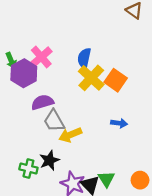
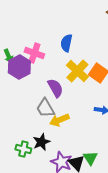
pink cross: (41, 57) -> (34, 53), turned -30
blue semicircle: (84, 58) -> (66, 43), moved
purple semicircle: (42, 102) -> (55, 88), moved, turned 78

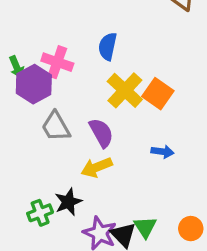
purple semicircle: (55, 88) -> (101, 133), moved
gray trapezoid: (45, 108) -> (56, 126), moved
green cross: (23, 149) -> (40, 213), turned -35

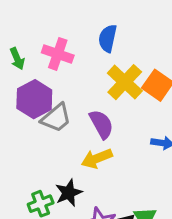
purple hexagon: (34, 84) -> (34, 99), moved
gray trapezoid: (56, 126) -> (56, 118), turned -100

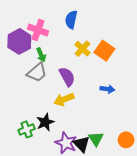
green arrow: (17, 59) -> (41, 55), moved
yellow cross: (125, 82) -> (83, 49), size x0.7
purple hexagon: (34, 99) -> (19, 41), moved

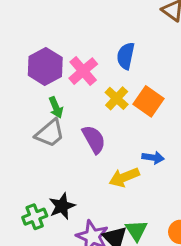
blue semicircle: (71, 20) -> (126, 56), moved
pink cross: (38, 30) -> (83, 71), moved, turned 30
purple hexagon: (19, 41) -> (45, 66), moved
yellow arrow: (64, 99) -> (124, 177), moved

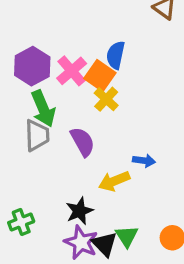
orange square: (148, 101) -> (100, 76), moved
green arrow: (56, 107) -> (43, 109), size x1.6
gray trapezoid: (50, 133) -> (37, 135), turned -52
black star: (62, 206) -> (79, 211), moved

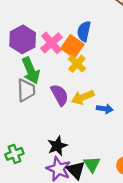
yellow arrow: (114, 181) -> (83, 97), moved

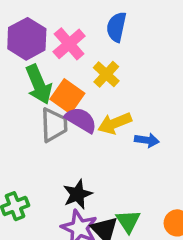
orange square: (72, 46) -> (67, 96), moved
gray trapezoid: (26, 90) -> (54, 125), moved
purple semicircle: (60, 95) -> (81, 120), turned -30

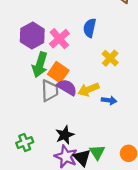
yellow cross: (106, 74) -> (110, 58), moved
green arrow: (39, 84) -> (40, 65), turned 40

